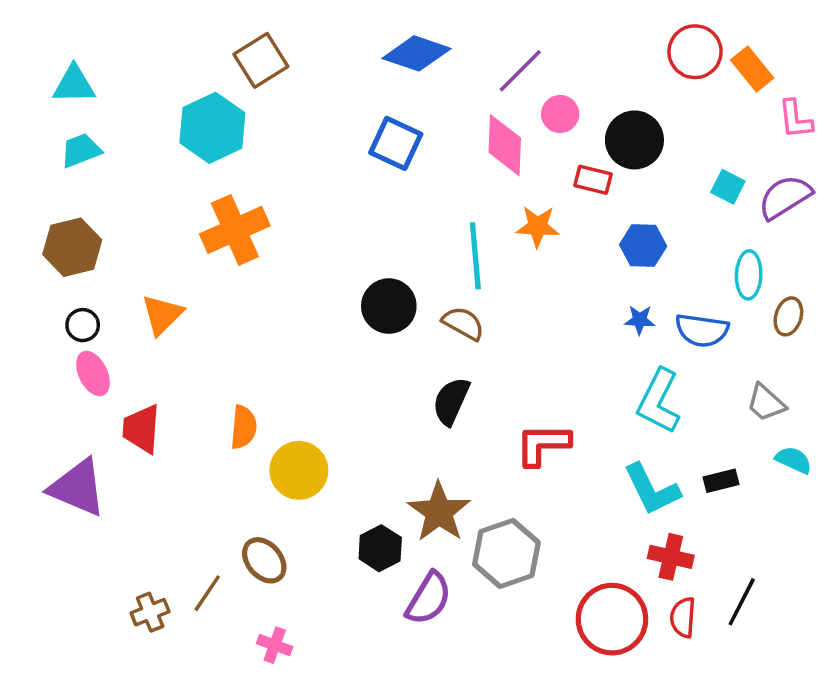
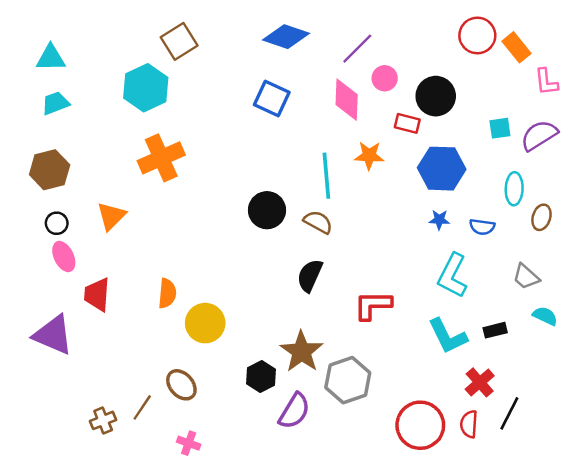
cyan square: (728, 187) -> (500, 128), turned -35
blue hexagon: (643, 245) -> (442, 169), size x1.5
blue semicircle: (702, 330) -> (482, 227), size x0.7
red cross: (671, 557) -> (480, 382), moved, turned 36

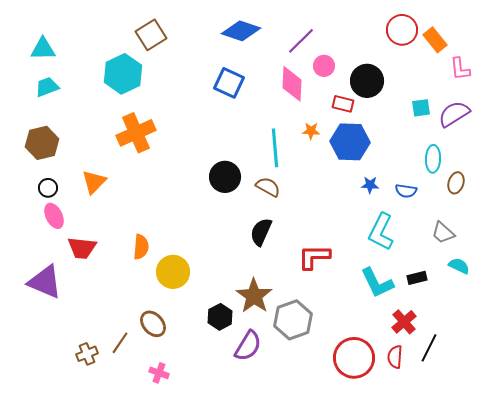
orange star: (369, 155) -> (311, 131), size x0.7
blue hexagon: (442, 169) -> (350, 142), moved
red trapezoid: (97, 295) -> (82, 248), turned -88

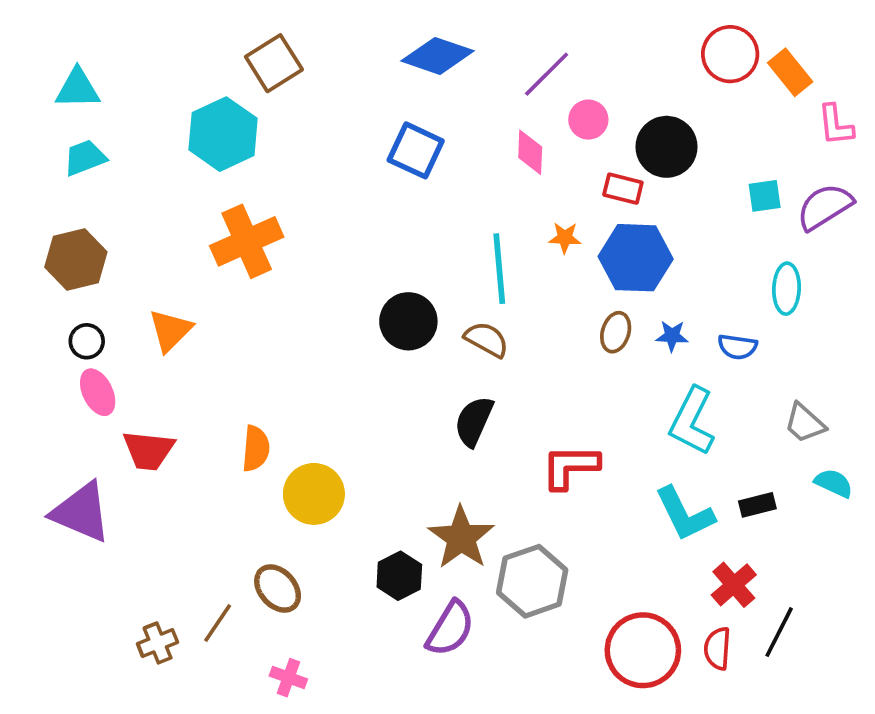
pink diamond: (292, 84) -> (530, 152), size x0.7
brown ellipse: (456, 183) -> (616, 332), moved

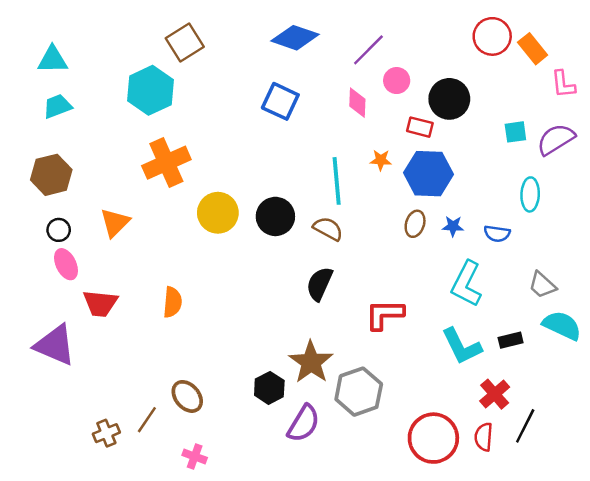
cyan semicircle: (834, 483) -> (562, 325), size x1.5
yellow circle: (314, 494) -> (218, 213), moved

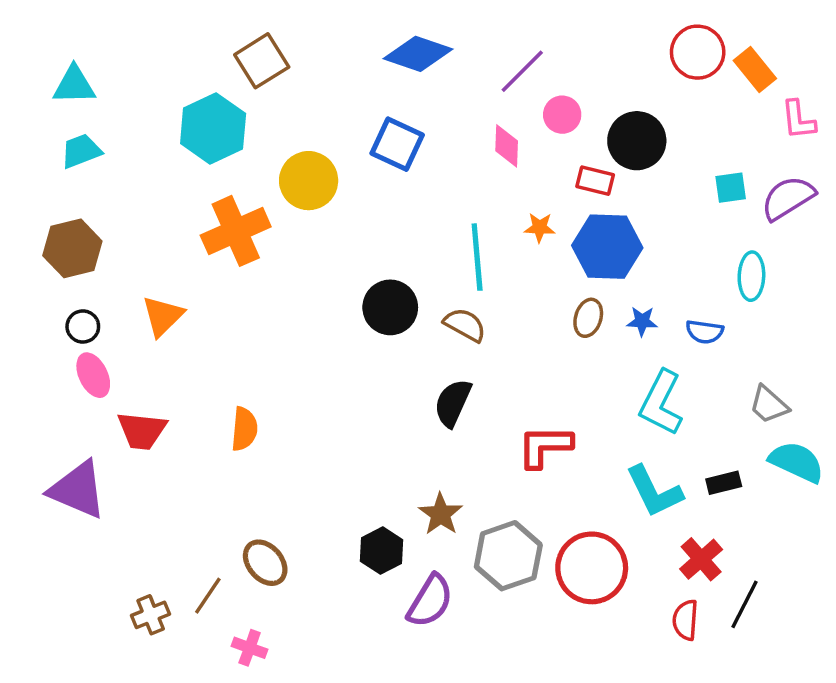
yellow circle: (218, 213) -> (309, 181), moved
brown star: (311, 362) -> (441, 514), size x0.7
red circle: (433, 438) -> (592, 568), moved
pink cross: (195, 456) -> (250, 648), moved

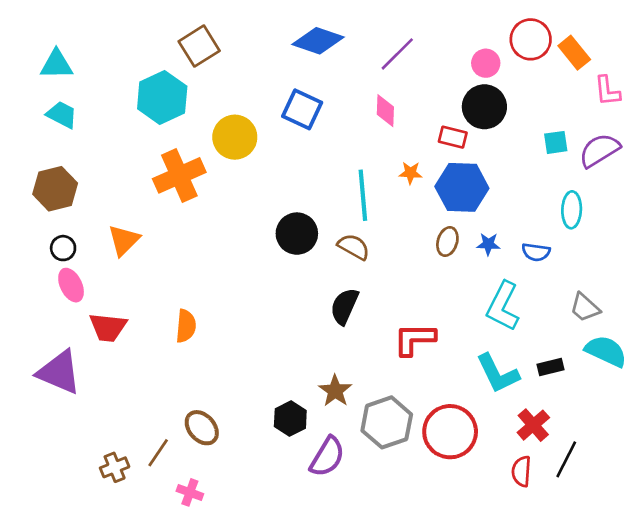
pink circle: (562, 115) -> (486, 63), moved
cyan trapezoid: (81, 151) -> (62, 115), turned 48

